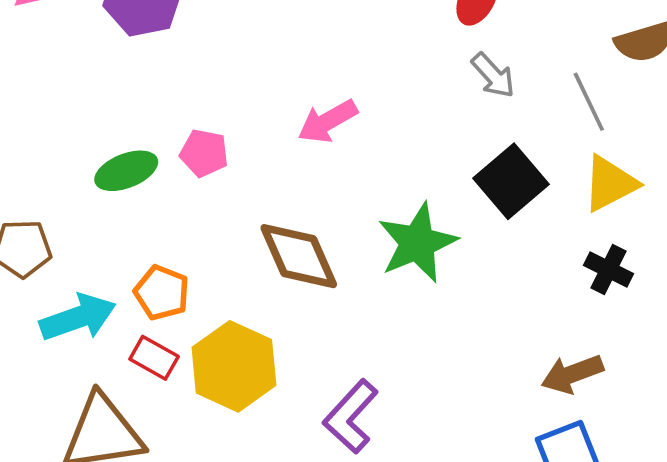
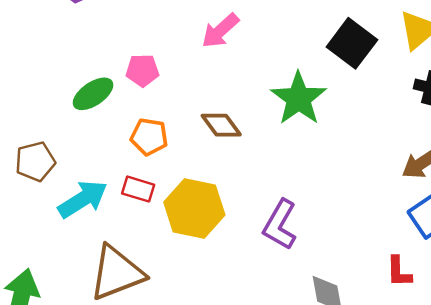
brown diamond: (299, 256) -> (221, 125), size x0.7
orange pentagon: (162, 293) -> (149, 137), moved
red rectangle: (154, 358) -> (138, 189), moved

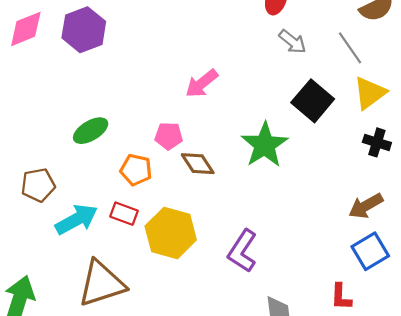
pink pentagon: (142, 70) -> (169, 136), moved

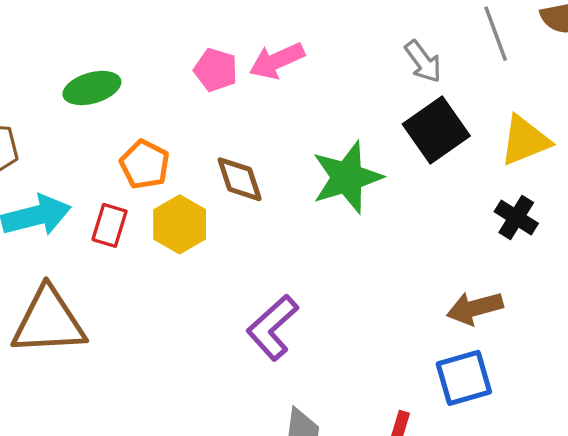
gray arrow: (293, 42) -> (423, 61), moved
gray line: (350, 48) -> (496, 34), moved
pink pentagon: (169, 136) -> (216, 70), moved
red rectangle: (124, 214) -> (110, 225), turned 72
yellow hexagon: (171, 233) -> (180, 224), moved, size x0.7

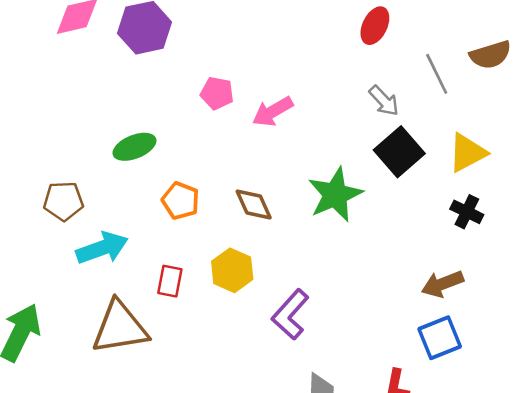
pink pentagon: (216, 70) -> (217, 93), moved
yellow hexagon: (180, 224) -> (232, 270), moved
red rectangle: (110, 225) -> (170, 281), moved

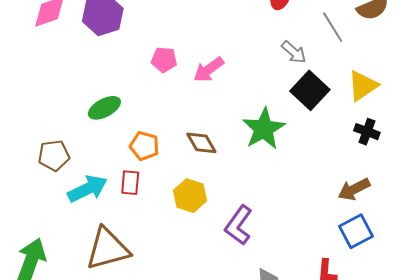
red rectangle: (170, 281) -> (130, 183), moved

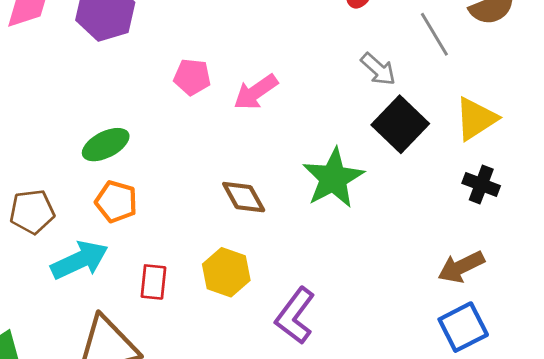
orange pentagon: (144, 146) -> (116, 202), moved
red rectangle: (130, 183) -> (153, 282), moved

